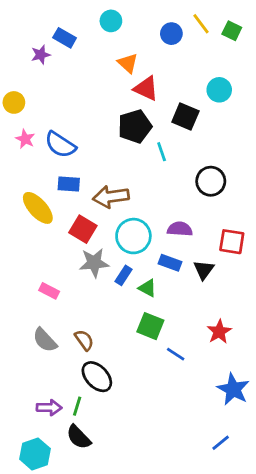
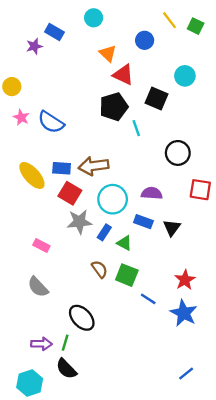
blue circle: (171, 34) -> (145, 40), moved
blue rectangle: (69, 184) -> (62, 168), moved
red square: (232, 242) -> (200, 190), moved
brown semicircle: (84, 340) -> (100, 269), moved
blue star: (233, 389) -> (184, 313), moved

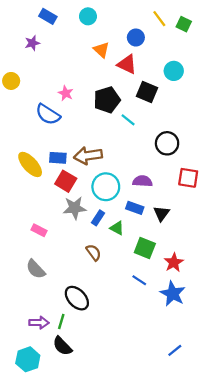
blue rectangle: (54, 32) -> (48, 16), moved
red triangle: (123, 75) -> (127, 64), moved
pink star: (21, 117) -> (66, 93), moved
cyan line: (136, 128) -> (128, 120), turned -32
green square: (127, 275) -> (145, 248), moved

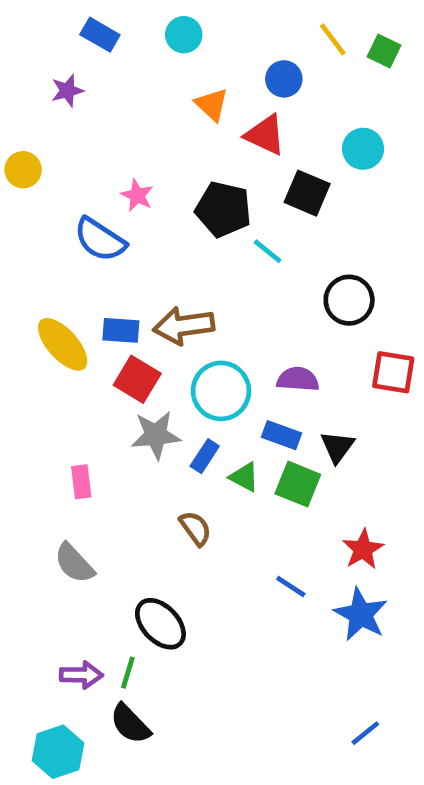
black pentagon: (107, 100) -> (223, 209), turned 30
pink rectangle: (39, 230) -> (81, 482), turned 56
green square: (145, 248) -> (298, 484), moved

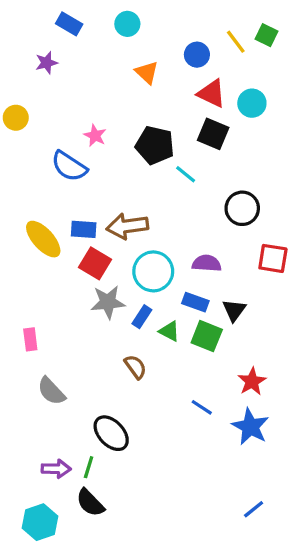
yellow line: (333, 39) -> (236, 42), moved
red triangle: (265, 135) -> (211, 93), moved
pink rectangle: (81, 482) -> (30, 339), moved

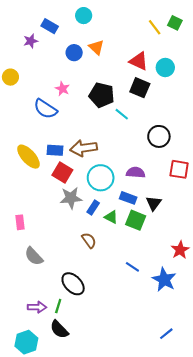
blue rectangle: (69, 24) -> (50, 26), moved
blue circle: (197, 55) -> (74, 53), moved
red star: (252, 381) -> (180, 250), moved

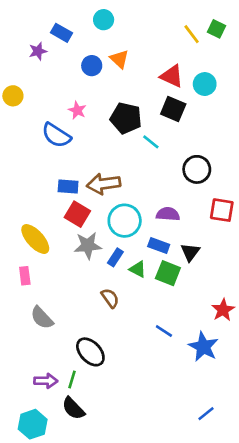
yellow ellipse: (28, 157) -> (35, 239), moved

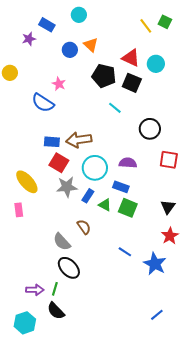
black pentagon: (126, 118) -> (104, 76), moved
black triangle: (190, 252) -> (168, 207), moved
gray semicircle: (42, 318) -> (62, 242), moved

